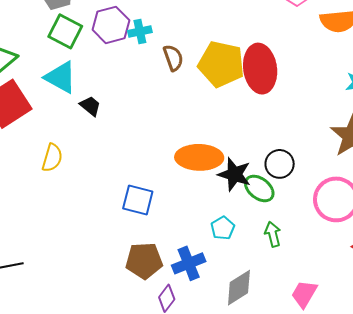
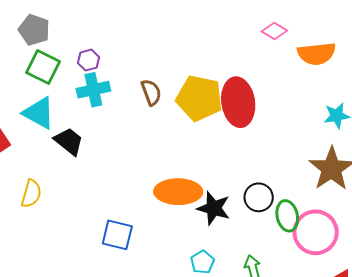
purple hexagon: (111, 25) -> (89, 60), size x0.6
cyan cross: (140, 32) -> (93, 90), moved, size x1.4
black trapezoid: (90, 106) -> (69, 141), size x1.4
green ellipse: (259, 188) -> (287, 216), moved, turned 40

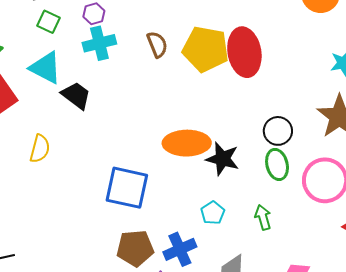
green square: (43, 67) -> (49, 22), size x0.7
black circle: (259, 197) -> (278, 131), moved
green ellipse: (287, 216) -> (277, 164), moved
blue square: (117, 235) -> (127, 188), size x1.4

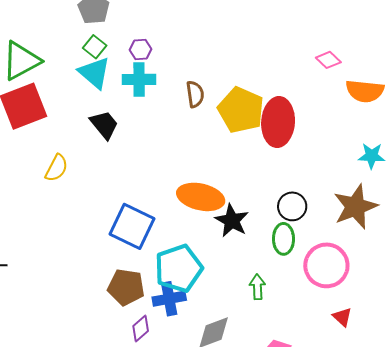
cyan triangle: (46, 68) -> (94, 73), moved
cyan pentagon: (213, 213) -> (179, 268), moved, size x2.0

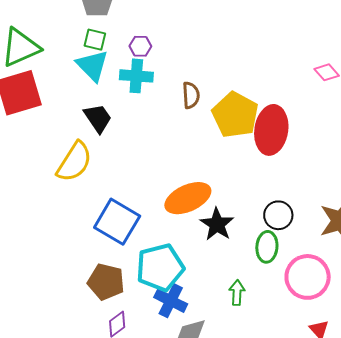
green square: (95, 47) -> (95, 40), turned -30
yellow semicircle: (57, 168) -> (74, 162), moved, size x1.5
orange ellipse: (201, 197) -> (188, 198), turned -42
blue cross: (169, 299) -> (171, 301), moved, turned 32

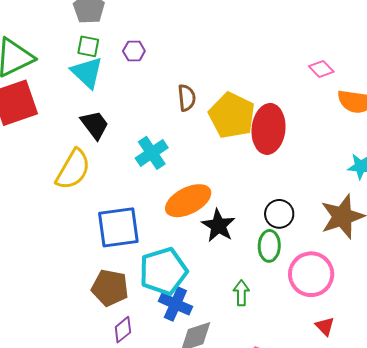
cyan cross: (136, 76) -> (152, 153), moved, turned -36
blue square: (117, 222) -> (118, 227), turned -36

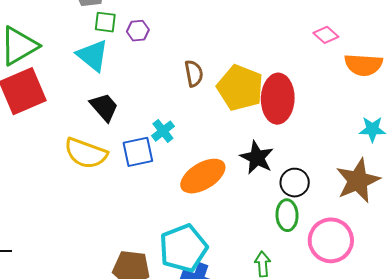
green square: (88, 46) -> (105, 22), moved
cyan cross: (152, 153) -> (163, 131), size x0.7
yellow semicircle: (73, 169) -> (86, 153), turned 84
black star: (218, 226) -> (257, 158), moved
blue square: (118, 227) -> (138, 152), moved, size x0.7

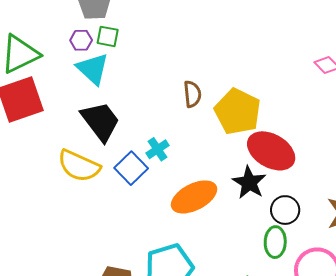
purple hexagon: (138, 31) -> (81, 40), moved
red ellipse: (278, 99) -> (271, 151), moved, turned -66
black trapezoid: (104, 107) -> (100, 121), size x1.4
blue square: (138, 152) -> (131, 168), turned -36

